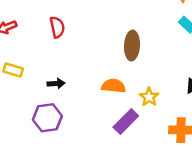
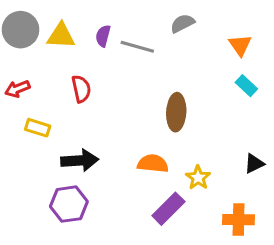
yellow rectangle: (13, 70) -> (38, 128), moved
black arrow: (56, 84) -> (80, 160), size x1.6

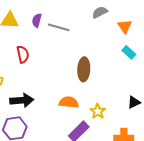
gray semicircle: (182, 23) -> (100, 12), moved

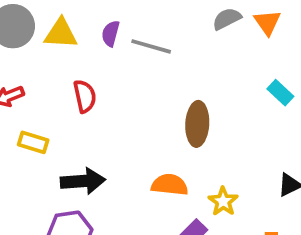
orange triangle: (125, 26) -> (267, 22), moved

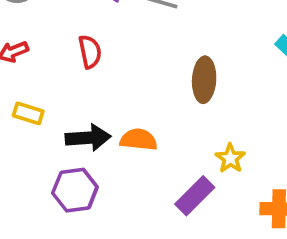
yellow rectangle: (33, 142) -> (28, 113), moved
orange semicircle: (170, 185) -> (139, 140), moved

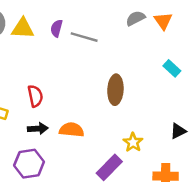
red semicircle: (90, 52) -> (35, 96), moved
black arrow: (88, 138) -> (38, 129), size x0.7

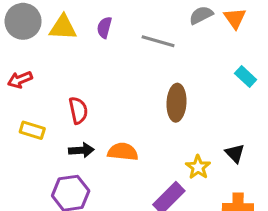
gray line: (84, 37) -> (158, 41), moved
black triangle: (178, 131) -> (235, 153), moved, turned -48

